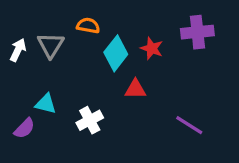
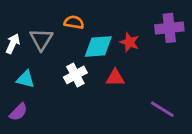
cyan diamond: (116, 53) -> (98, 46), turned 48
cyan triangle: (46, 104) -> (26, 79), moved
white cross: (90, 120) -> (75, 75), moved

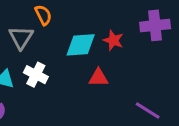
orange semicircle: (74, 22) -> (43, 15), moved, turned 54
white cross: (75, 75) -> (36, 75), moved, turned -35

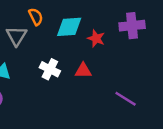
cyan diamond: (81, 45) -> (69, 27), moved
white cross: (36, 75) -> (50, 69), moved

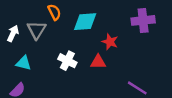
red star: (96, 38) -> (110, 42), moved

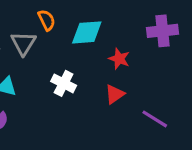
red triangle: (98, 62) -> (115, 94), moved, turned -35

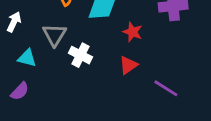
gray triangle: (23, 43) -> (54, 35), moved

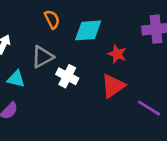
gray triangle: (54, 35) -> (42, 57), turned 30
red triangle: (128, 65) -> (113, 86), size x1.4

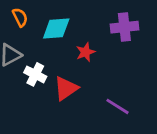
red star: (117, 54) -> (85, 52), turned 30
red triangle: (113, 86) -> (66, 88), moved

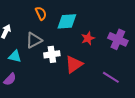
purple cross: (124, 27) -> (118, 39), moved, turned 30
white cross: (35, 74) -> (52, 54), turned -35

